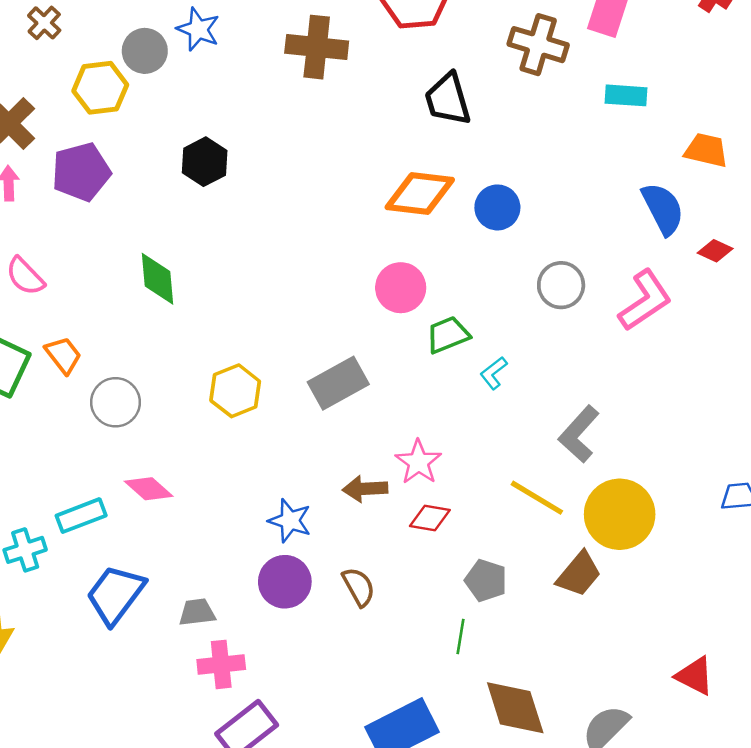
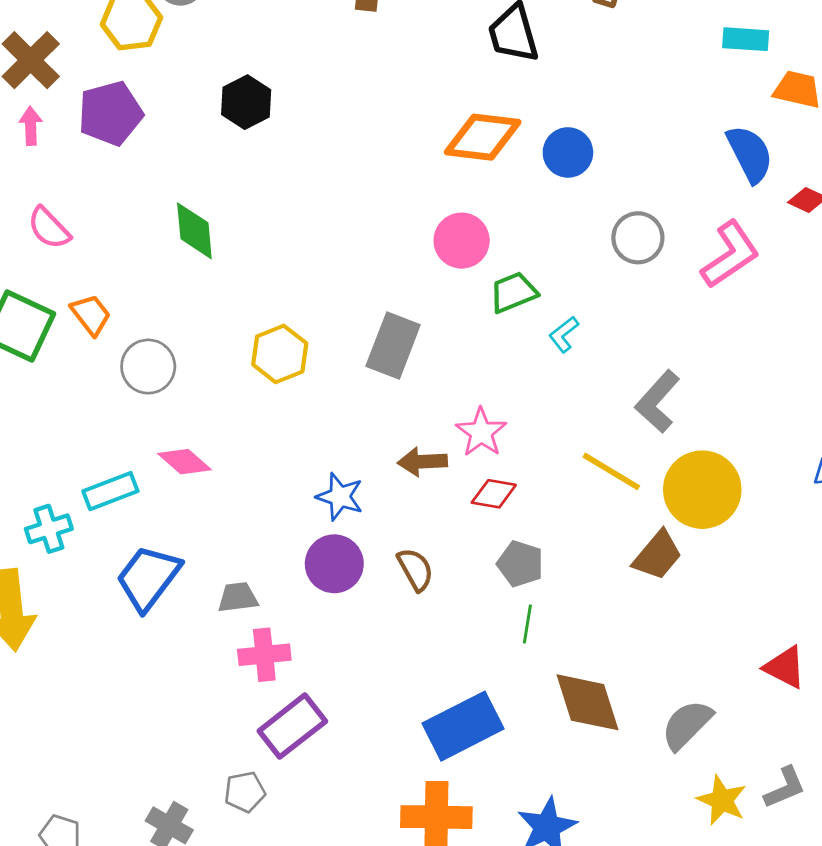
cyan rectangle: (626, 95) -> (746, 39), moved
gray rectangle: (338, 383) -> (393, 346), turned -40
gray pentagon: (486, 580) -> (520, 564), moved

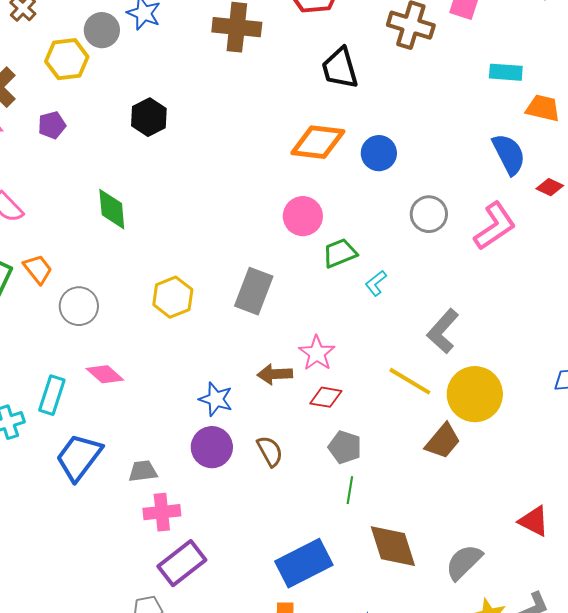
purple pentagon: (110, 113) -> (52, 125), size x0.6
cyan rectangle: (110, 491) -> (52, 395), turned -51

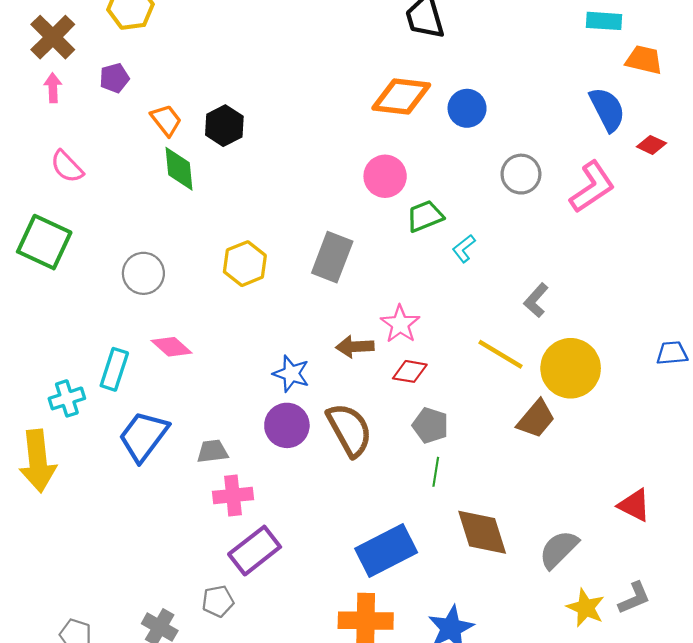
black hexagon: (149, 117) -> (224, 126), moved
orange trapezoid: (38, 269) -> (166, 120), moved
gray L-shape: (443, 331) -> (536, 300), size x0.7
brown semicircle: (270, 451) -> (349, 430), size x1.6

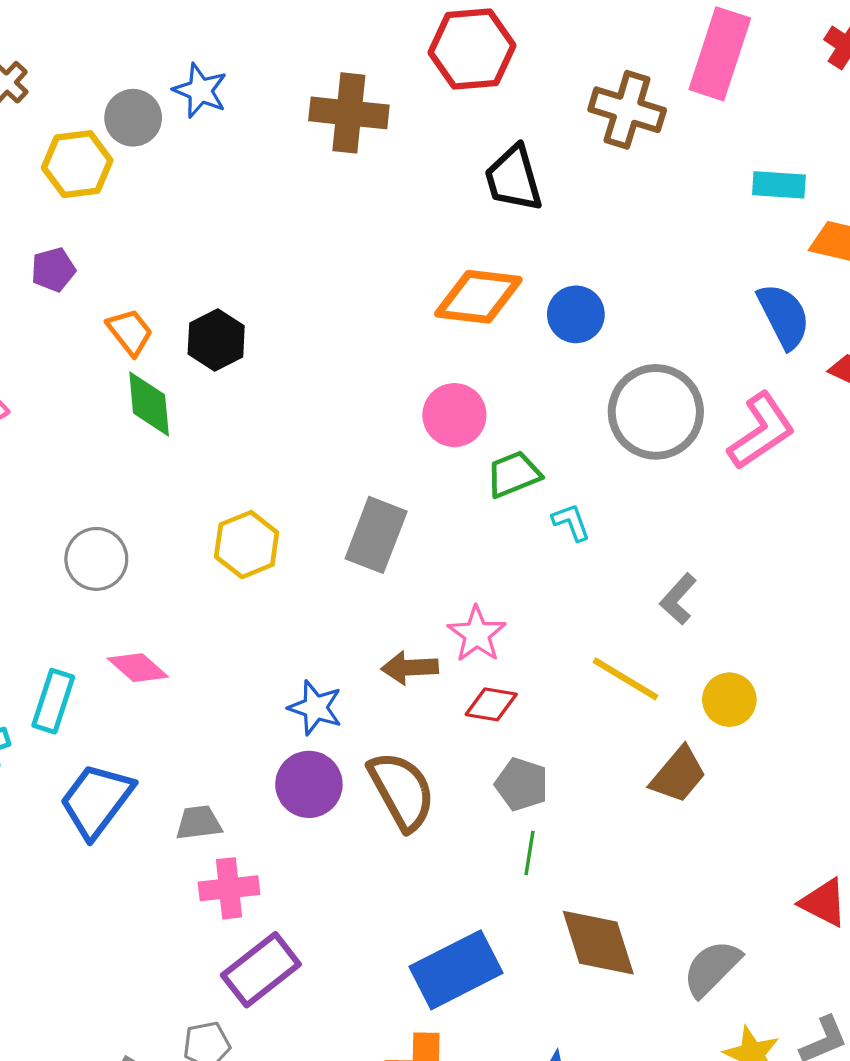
gray circle: (521, 174) -> (656, 412), size x1.6
cyan L-shape: (464, 249) -> (571, 522), turned 108
yellow circle: (571, 368) -> (729, 700), size x0.6

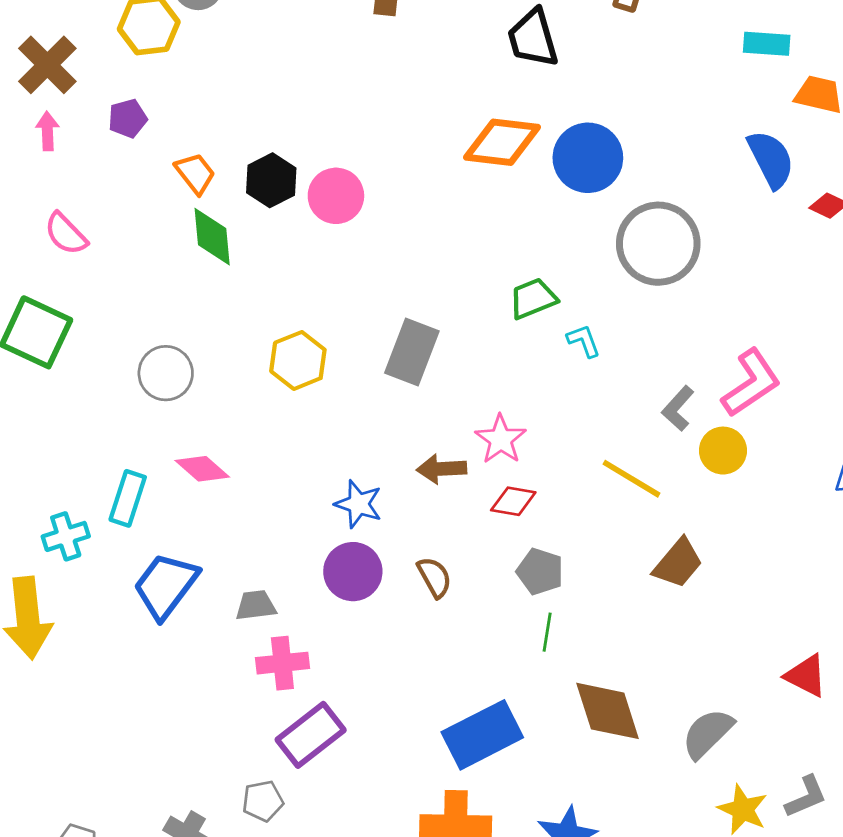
blue circle: (576, 314) -> (588, 158), size x1.4
pink circle: (454, 415) -> (336, 196), moved
pink L-shape: (761, 431) -> (751, 383), moved
yellow circle: (729, 700) -> (723, 451), moved
brown semicircle: (402, 791) -> (434, 577), size x0.6

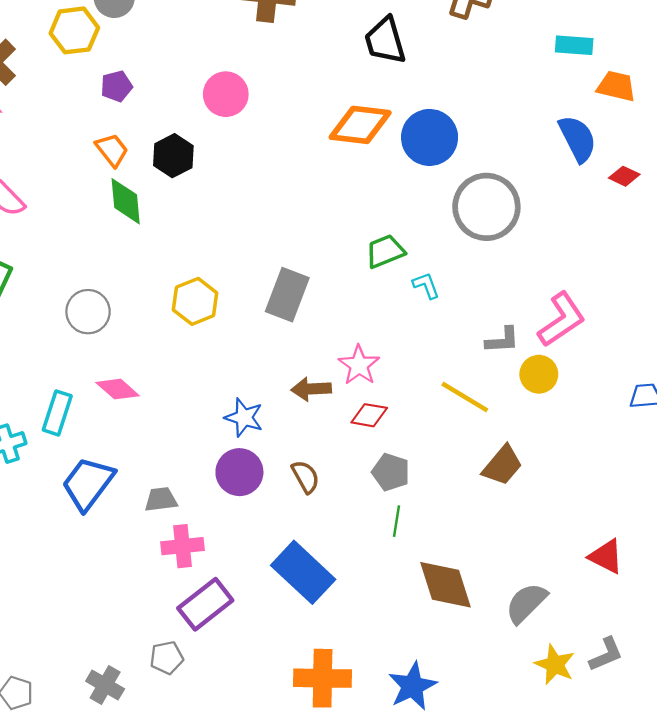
purple pentagon: (128, 118) -> (116, 86), moved
pink circle: (336, 196) -> (226, 94), moved
gray L-shape: (678, 408) -> (502, 340), turned -135
blue rectangle: (482, 735) -> (303, 572), moved, turned 70

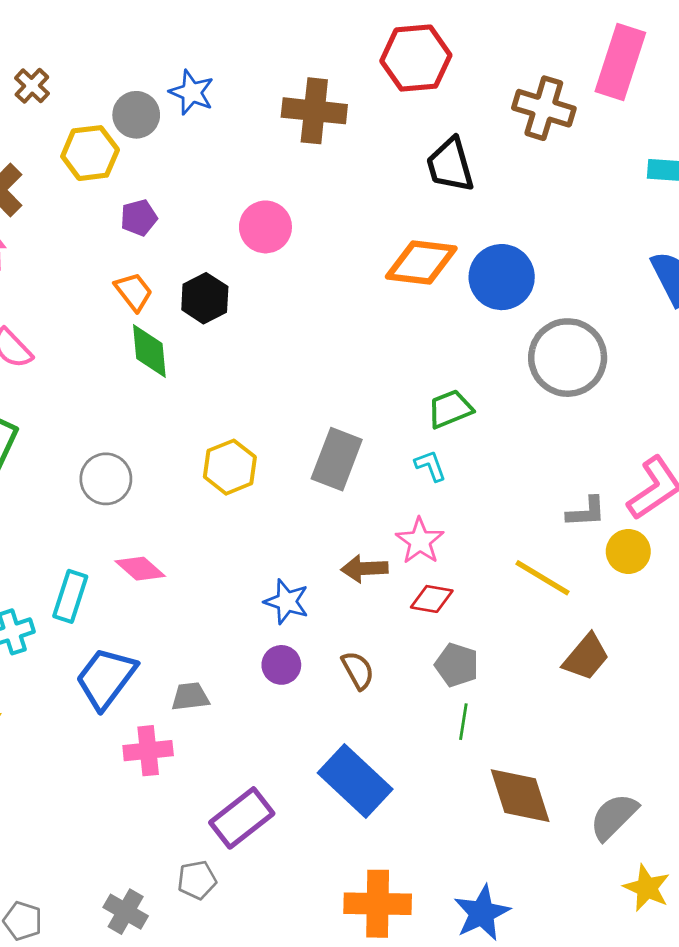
cyan L-shape: (426, 285) -> (430, 466), moved
purple circle: (239, 472) -> (281, 665), size x0.7
pink cross: (183, 546) -> (148, 751), moved

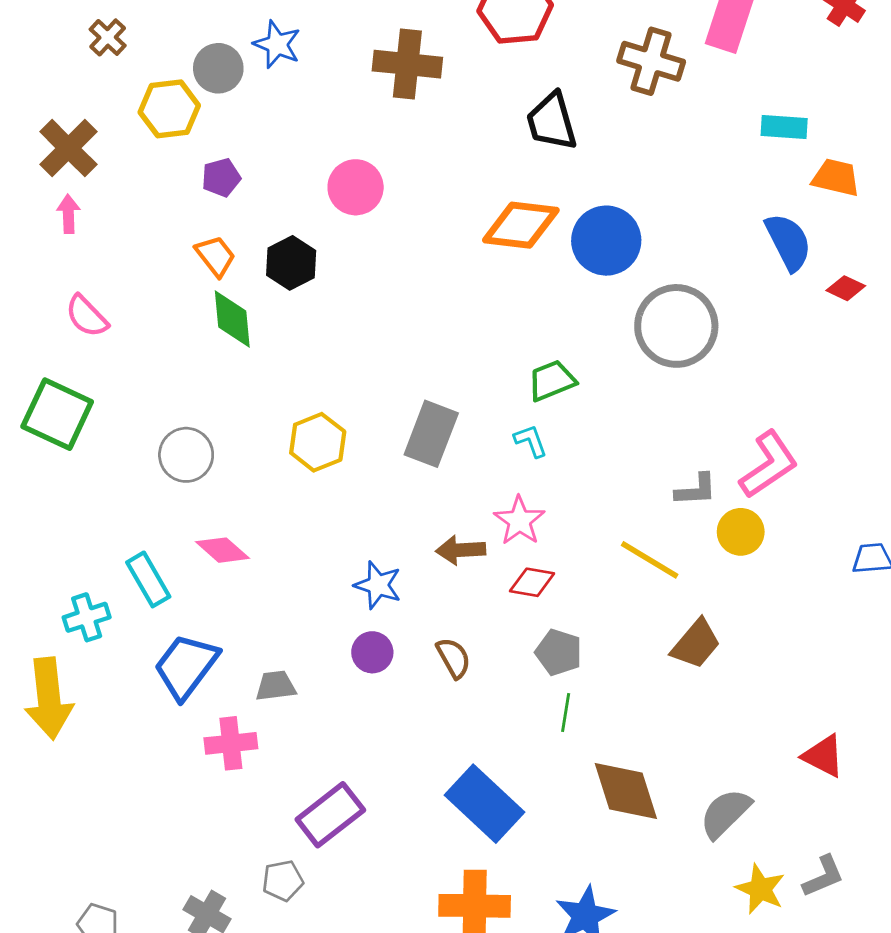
cyan rectangle: (70, 596) -> (148, 579), turned -48
blue rectangle: (355, 781) -> (484, 804), moved

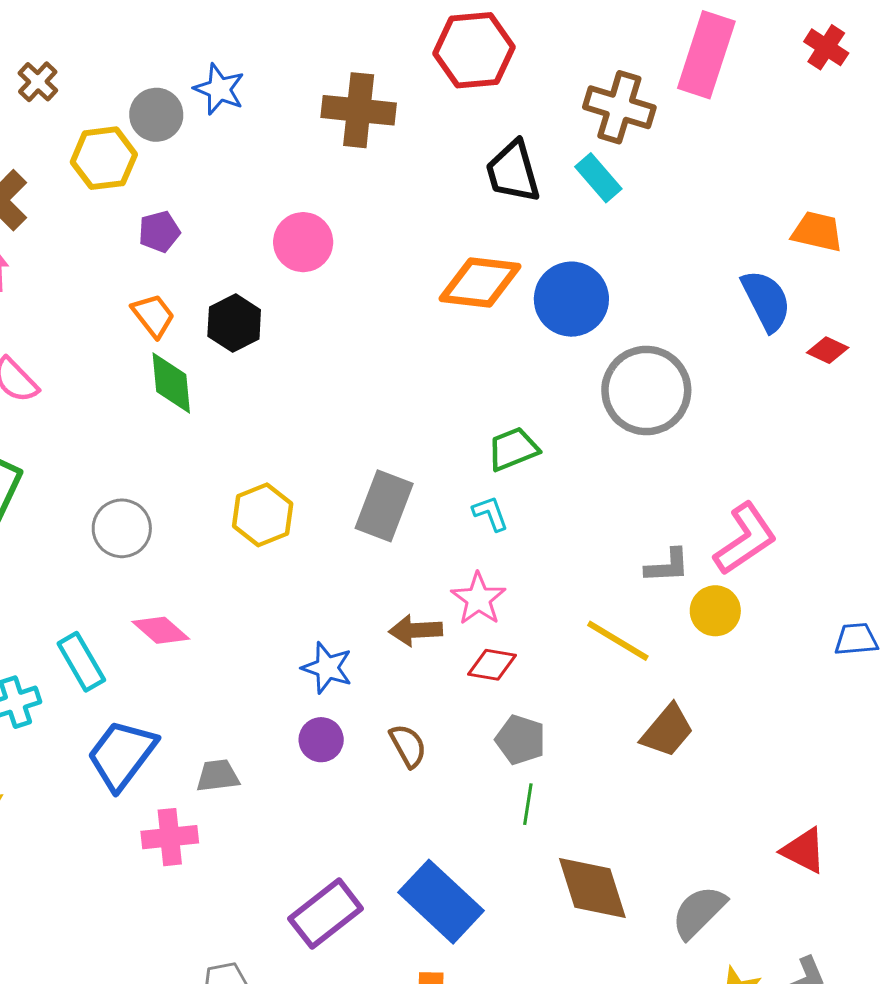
cyan rectangle: (784, 127) -> (598, 178), moved, turned 45
purple rectangle: (330, 815) -> (326, 914), moved

